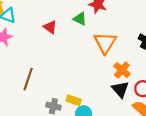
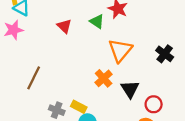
orange cross: (122, 70) -> (104, 78), moved
black triangle: (120, 89) -> (130, 89), moved

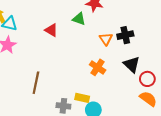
orange triangle: (120, 50) -> (106, 39), size x0.6
black cross: (165, 54) -> (125, 35), moved, turned -35
black triangle: (130, 89) -> (132, 65), moved

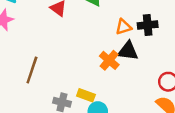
orange triangle: (106, 39) -> (124, 27), turned 40
black triangle: (132, 65) -> (128, 51), moved, turned -42

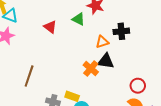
black cross: (148, 25) -> (121, 31), moved

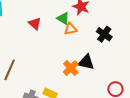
black cross: (121, 31) -> (104, 34), turned 35
orange triangle: (102, 42) -> (70, 29), moved

